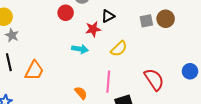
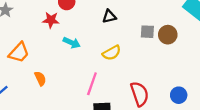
red star: (93, 29) -> (51, 20), moved
orange semicircle: (81, 93) -> (40, 78), moved

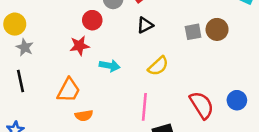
orange trapezoid: (19, 53) -> (69, 90), moved
orange semicircle: (40, 78) -> (84, 115), turned 120
blue circle: (179, 95) -> (237, 100), moved

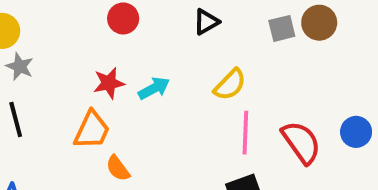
red star: (79, 46) -> (109, 83), moved
cyan arrow: (110, 66) -> (154, 88), turned -36
pink line: (144, 107) -> (245, 133), moved
orange semicircle: (84, 115) -> (118, 168), turned 66

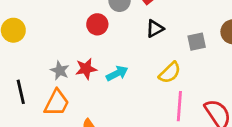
gray square: (282, 28) -> (197, 42), moved
gray star: (20, 66) -> (60, 70), moved
orange trapezoid: (92, 130) -> (57, 103), moved

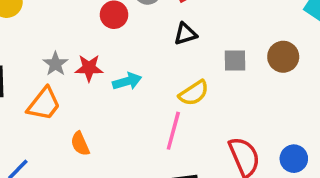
pink line: (179, 106) -> (173, 131), moved

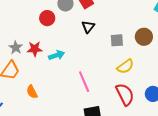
black triangle: (185, 34) -> (88, 27), turned -32
yellow semicircle: (194, 93) -> (125, 66), moved
pink line: (173, 131) -> (84, 82), turned -35

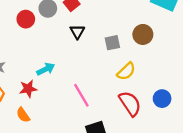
red circle: (47, 18) -> (26, 19), moved
red star: (35, 49) -> (28, 89), moved

